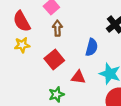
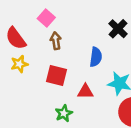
red square: (54, 60) -> (56, 76), turned -30

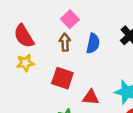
pink square: (46, 18) -> (70, 19), moved
blue semicircle: (96, 57) -> (93, 43), moved

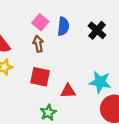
blue semicircle: (93, 43) -> (63, 26), moved

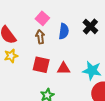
blue semicircle: (63, 26) -> (64, 31), moved
red triangle: (68, 91) -> (64, 68), moved

